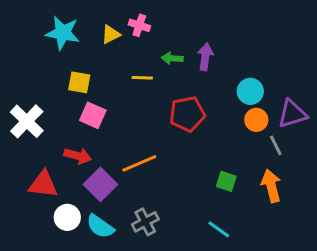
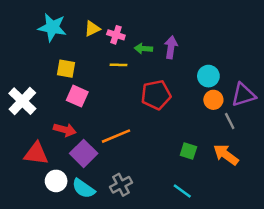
pink cross: (139, 25) -> (116, 35), moved
orange arrow: (271, 186) -> (226, 155), turned -40

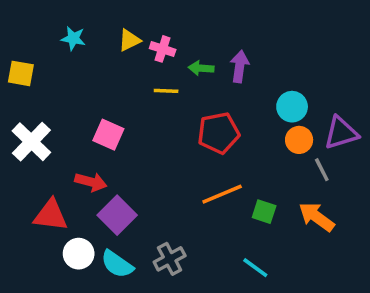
cyan star: (52, 27) -> (73, 38), size x0.6
yellow square: (66, 69) -> (21, 73), moved
orange line: (116, 136) -> (222, 194), moved

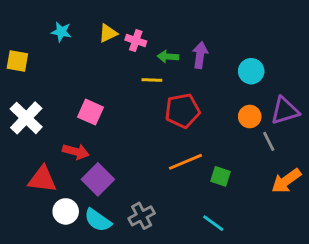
yellow line: (166, 91) -> (152, 80), moved
cyan circle: (292, 107) -> (251, 71), moved
orange arrow: (317, 217) -> (286, 181), moved, turned -72

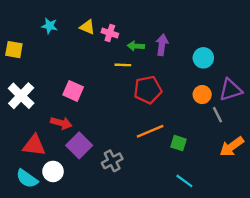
yellow triangle: (108, 33) -> (87, 27), turned 49
gray cross: (142, 216) -> (112, 161), moved
cyan semicircle: (98, 220) -> (27, 179), moved
cyan line: (213, 223) -> (184, 181), moved

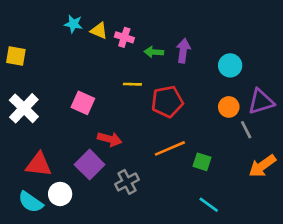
cyan star: (49, 26) -> (73, 24), moved
yellow line: (123, 65) -> (132, 84), moved
red arrow: (61, 123) -> (110, 139), moved

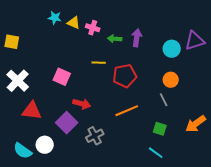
purple triangle: (261, 102) -> (195, 41), moved
gray line: (246, 130) -> (164, 100), moved
green square: (202, 162) -> (160, 129), moved
red triangle: (39, 165) -> (32, 111), moved

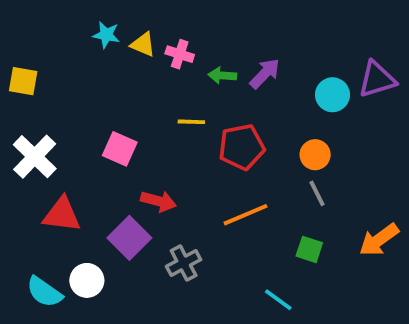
purple arrow: (137, 38) -> (265, 73), turned 36
orange circle: (171, 80) -> (315, 155), moved
cyan line: (156, 153) -> (278, 300), moved

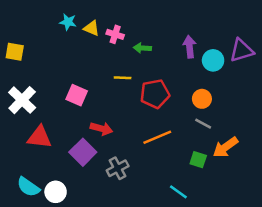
purple arrow: (265, 73) -> (190, 47), moved, turned -50
gray line: (317, 193) -> (203, 124), turned -35
orange arrow: (379, 240) -> (225, 147), moved
white circle: (87, 280) -> (56, 192), moved

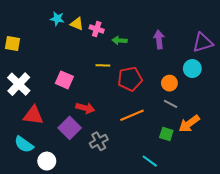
cyan circle: (213, 60) -> (192, 69), moved
cyan semicircle: (28, 187) -> (24, 144), moved

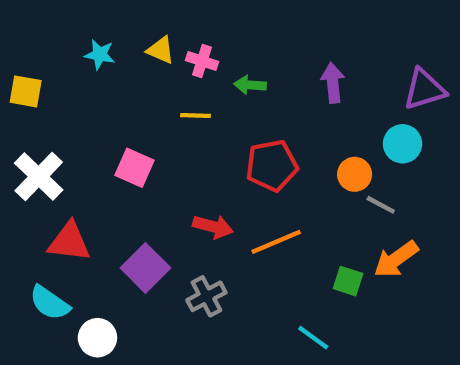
cyan star: (57, 19) -> (100, 54), moved
yellow line: (103, 65) -> (196, 115), moved
gray line: (170, 104) -> (381, 205), moved
red arrow: (85, 108) -> (213, 227), moved

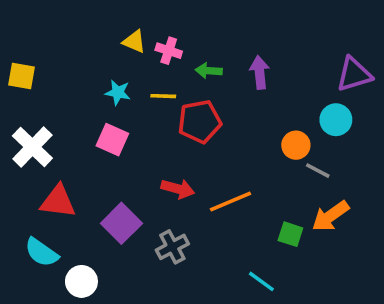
cyan star: (100, 54) -> (118, 92), moved
purple arrow: (333, 83) -> (260, 72), moved
red pentagon: (272, 166) -> (200, 122), moved

